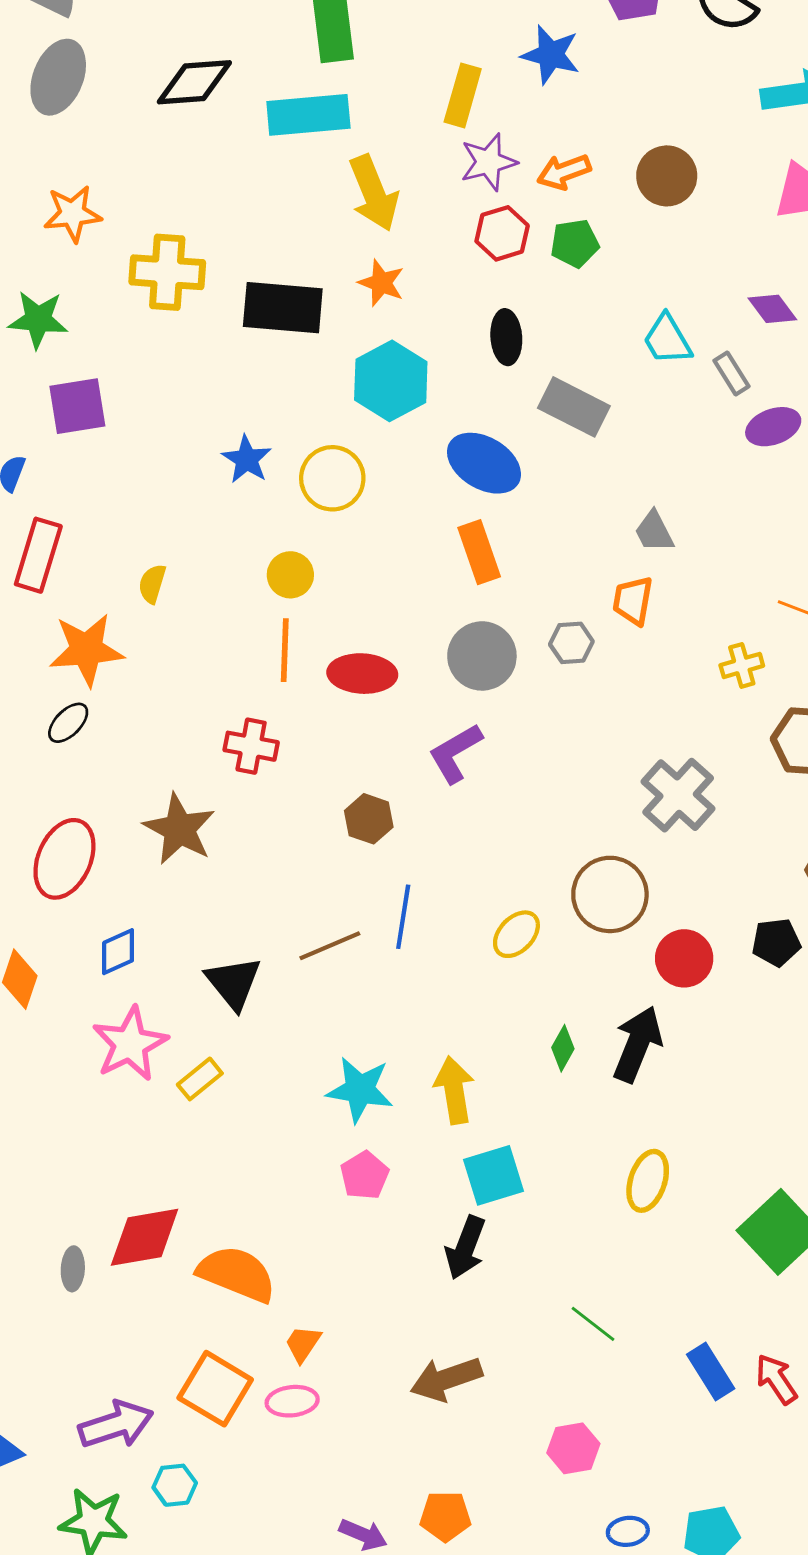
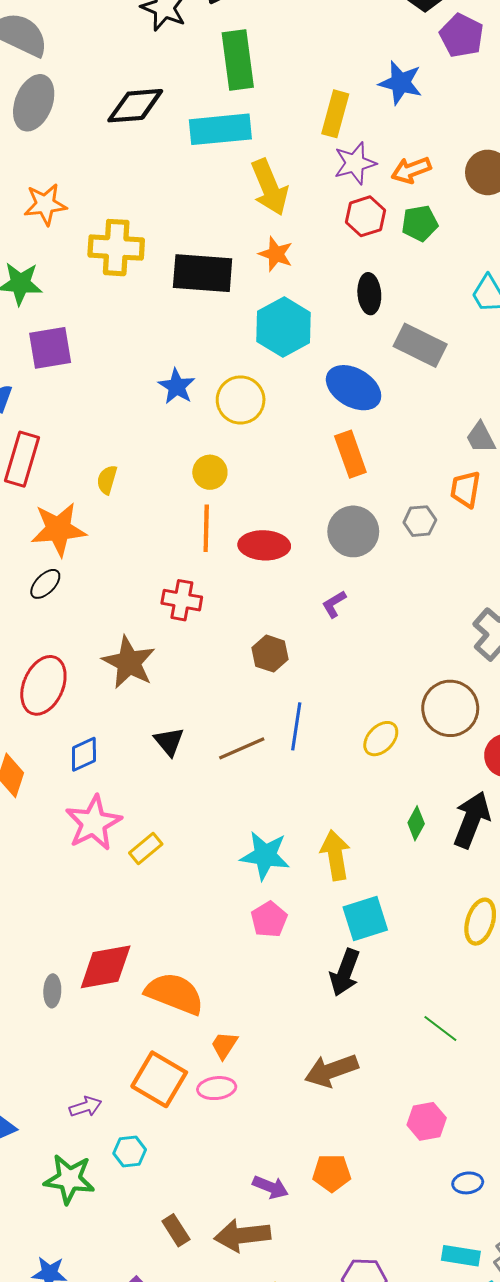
purple L-shape: (455, 753) -> (334, 604), size x0.6
black triangle: (233, 983) -> (169, 742), moved, size x0.7
purple arrow: (116, 1425) -> (85, 1107), size x0.6

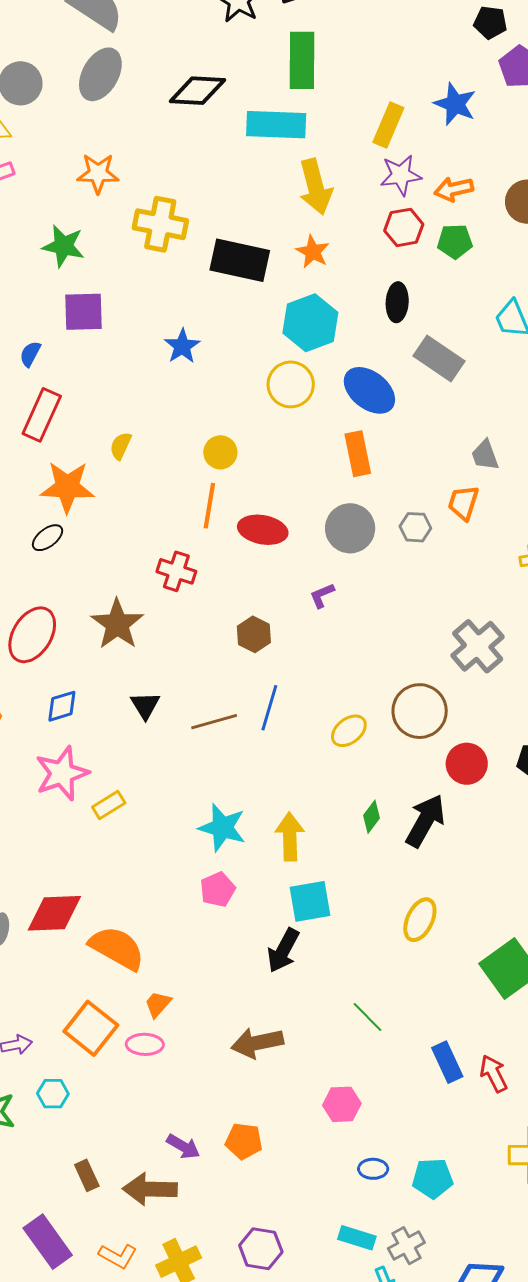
blue star: (177, 386) -> (182, 346), moved
yellow circle: (241, 400) -> (291, 384), moved

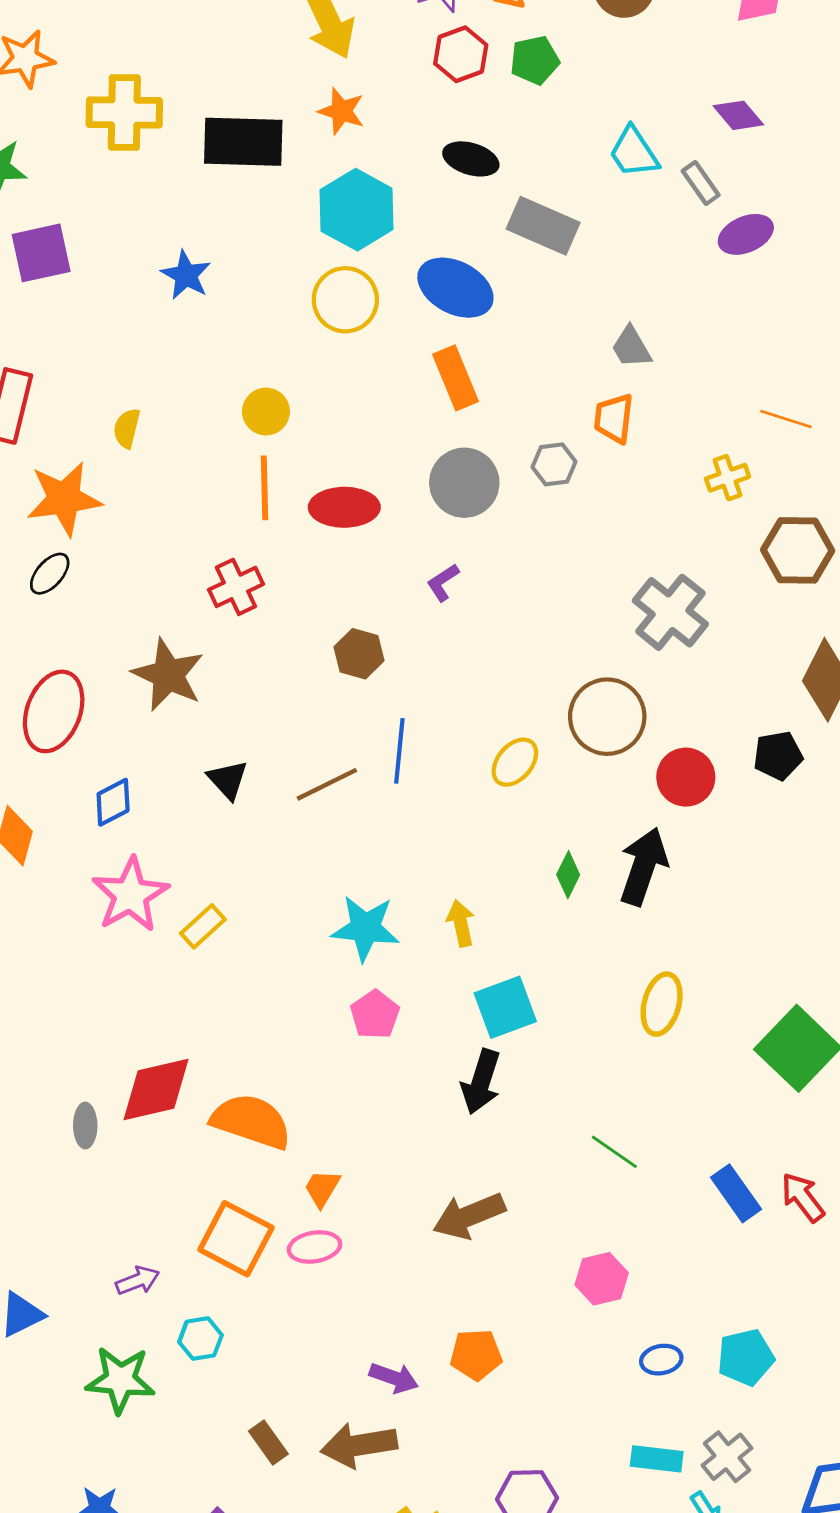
black ellipse: (397, 302) -> (471, 159), turned -66
red cross: (176, 571) -> (236, 587), turned -33
yellow arrow: (290, 837) -> (461, 923), size x0.7

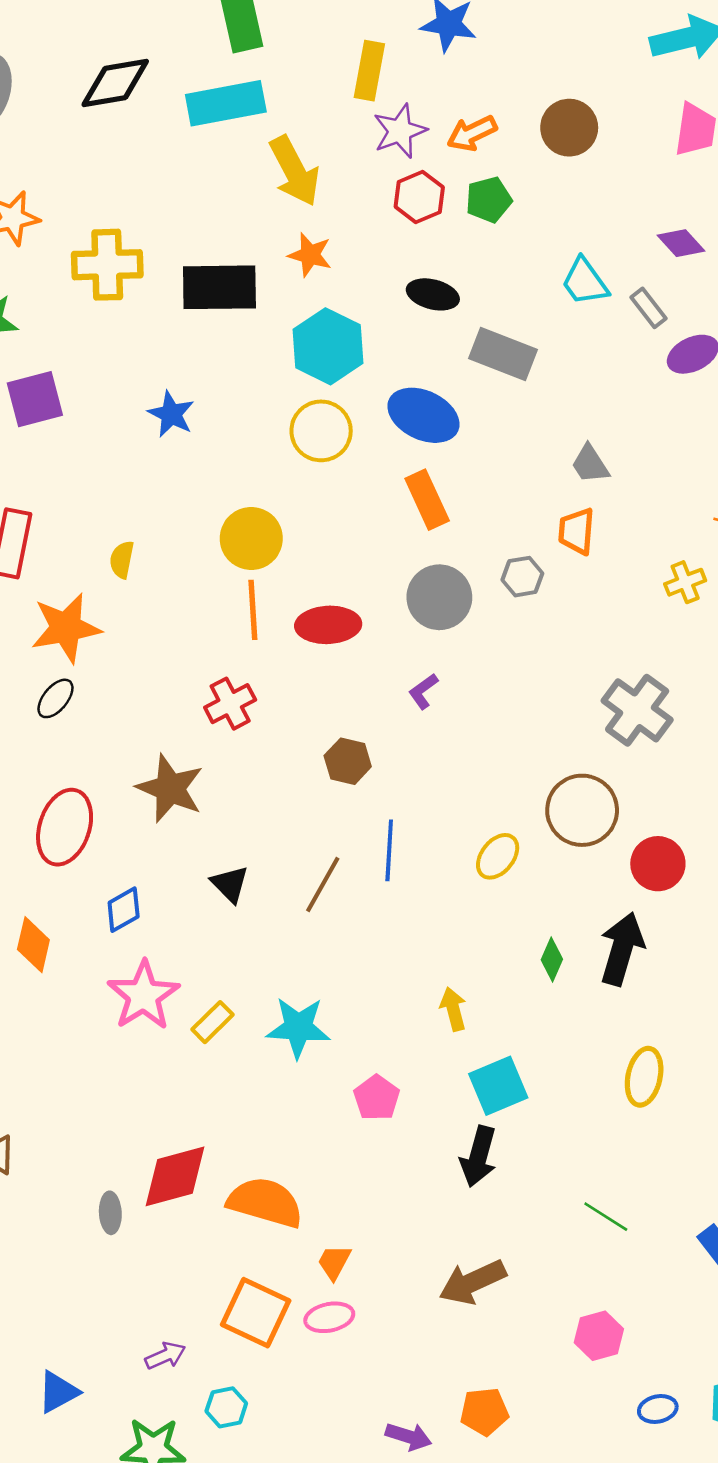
yellow circle: (266, 412) -> (251, 538), size x1.4
brown line: (327, 784) -> (323, 884), turned -32
cyan star: (365, 928) -> (298, 1028), moved

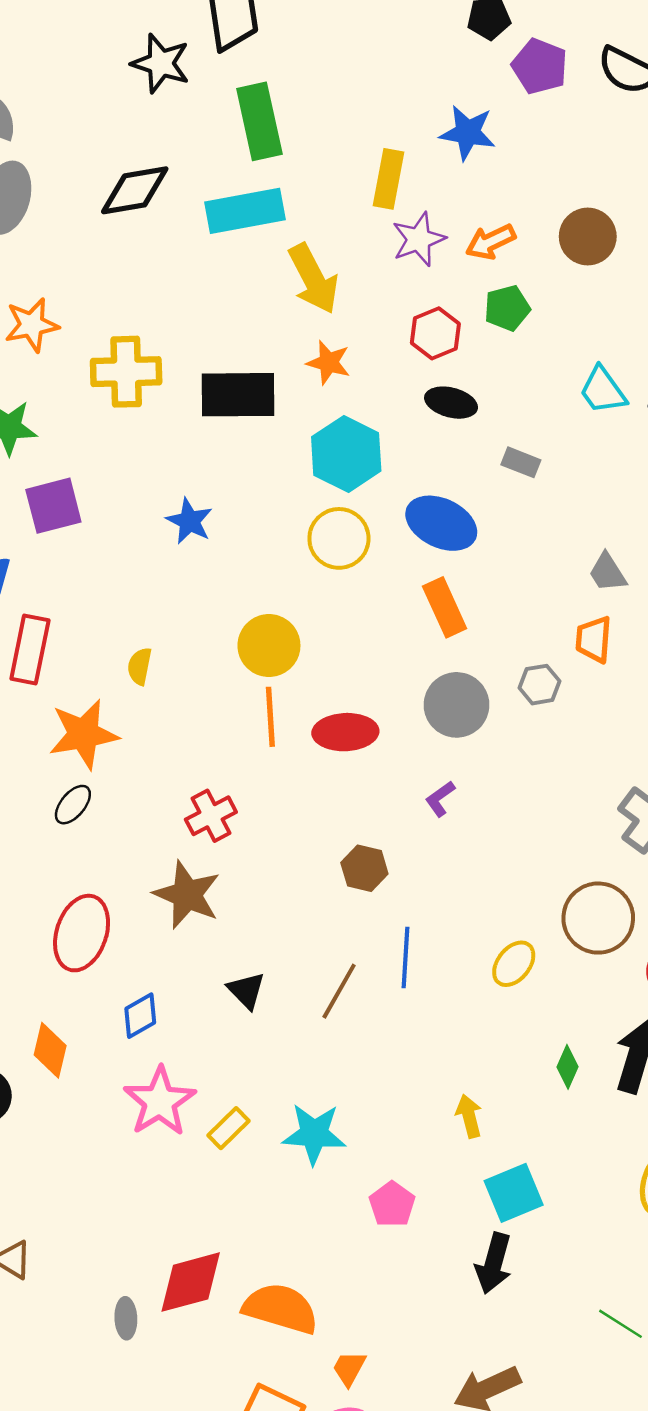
red hexagon: (419, 197) -> (435, 333), moved
gray rectangle: (503, 354) -> (521, 462), size x0.6
red cross: (230, 704) -> (211, 816), moved

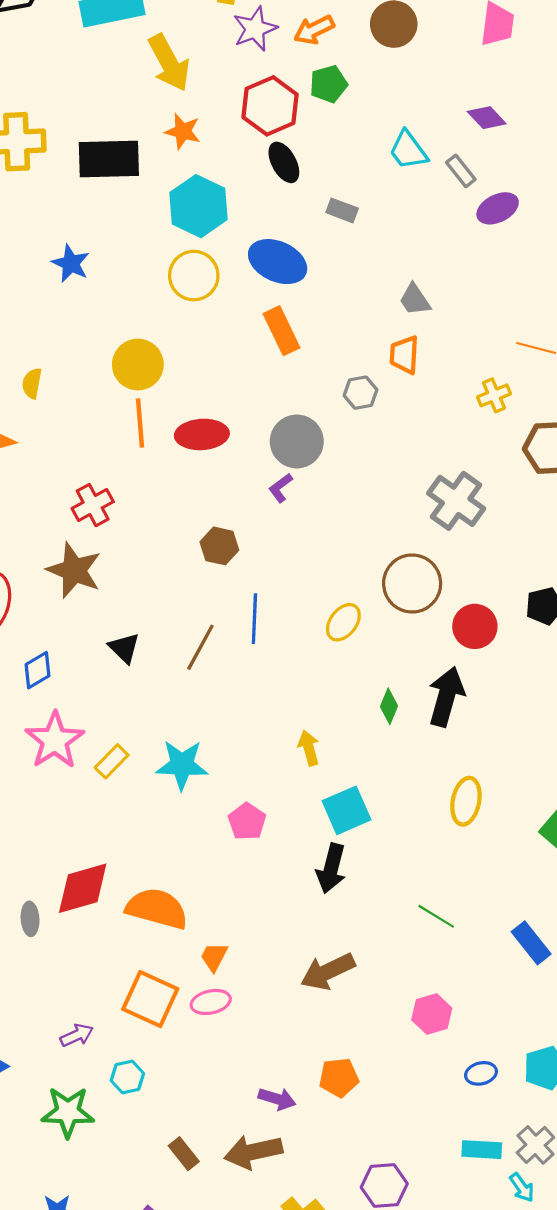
red hexagon: (435, 333) -> (270, 106), size x1.4
black ellipse: (451, 403) -> (284, 162), turned 48
gray circle: (457, 705) -> (297, 441), moved

